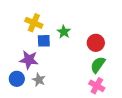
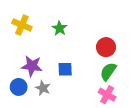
yellow cross: (34, 23) -> (22, 25), moved
green star: (64, 32) -> (60, 28), moved
blue square: (44, 41) -> (65, 69), moved

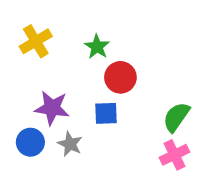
yellow cross: (22, 25) -> (36, 41), turned 36
red circle: (106, 47) -> (120, 77), moved
pink cross: (107, 95) -> (174, 155), turned 35

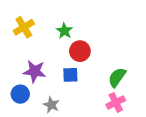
gray star: (70, 144) -> (51, 105), moved

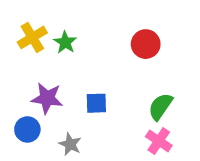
green star: (64, 31) -> (65, 42), moved
red circle: (80, 51) -> (146, 44), moved
pink cross: (116, 102) -> (159, 141), turned -30

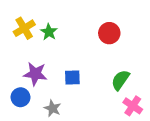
pink cross: (159, 141) -> (133, 106), moved

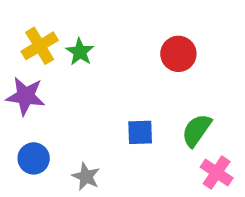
purple star: (35, 74) -> (26, 96), moved
blue square: (72, 78) -> (140, 132), moved

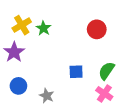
purple star: (26, 96) -> (14, 52), turned 30
pink cross: (217, 173) -> (104, 94), moved

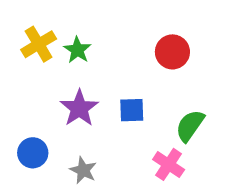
purple star: (14, 52) -> (79, 108), moved
blue square: (76, 72) -> (132, 110), moved
pink cross: (104, 94) -> (169, 164), moved

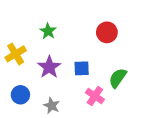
yellow cross: (39, 44) -> (16, 54), moved
pink cross: (169, 164) -> (95, 96), moved

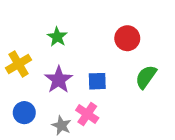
green semicircle: (118, 78) -> (146, 77), moved
pink cross: (95, 96) -> (87, 114), moved

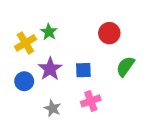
yellow cross: (19, 64) -> (25, 43), moved
blue circle: (24, 113) -> (24, 81), moved
pink cross: (87, 114) -> (91, 101), moved, turned 36

